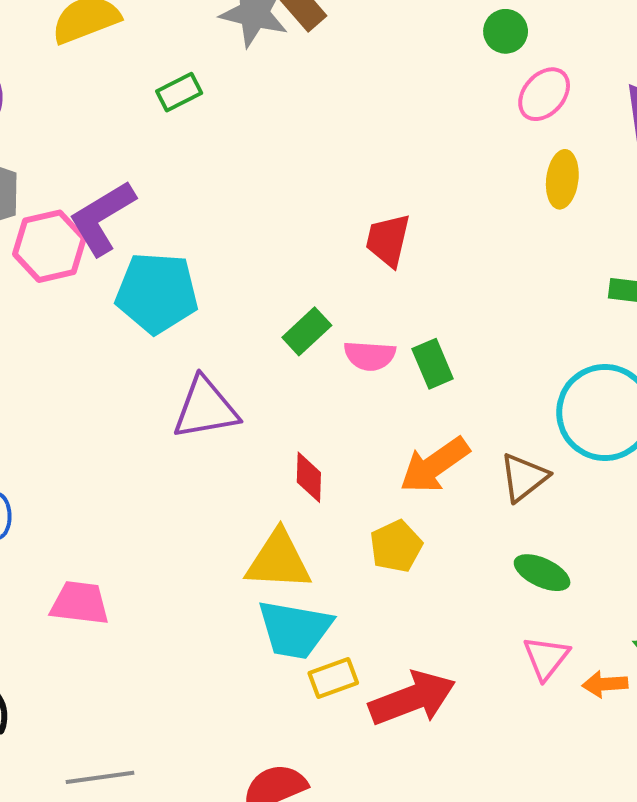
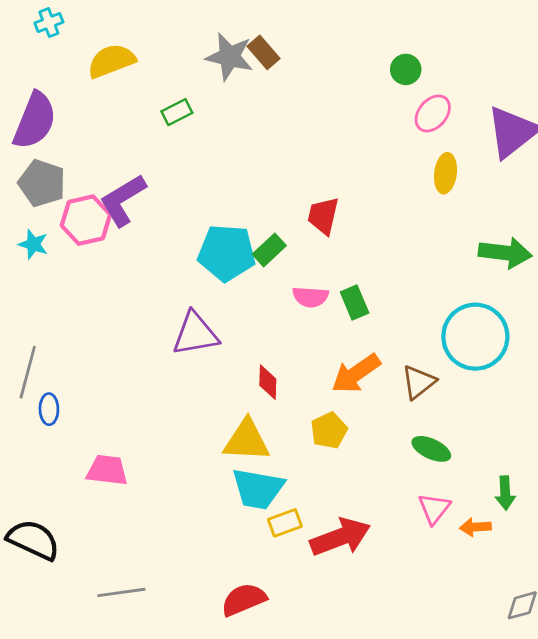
cyan pentagon: (157, 293) -> (227, 253), moved
green rectangle: (307, 331) -> (269, 250), moved

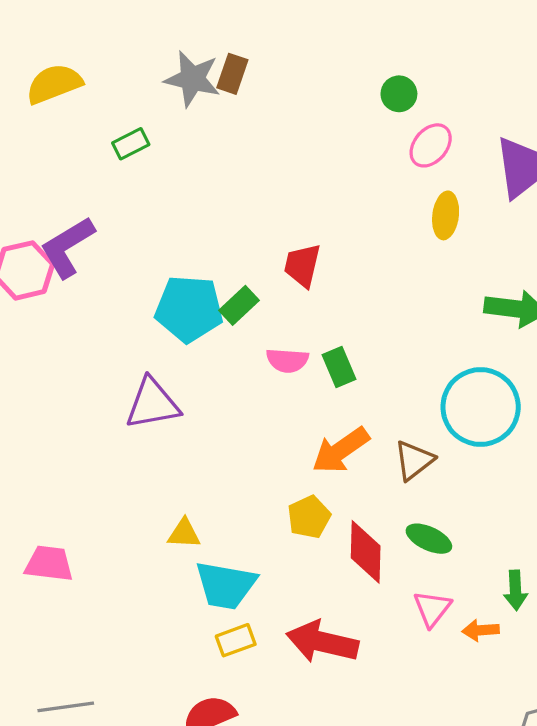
brown rectangle: (264, 52) -> (232, 74), turned 60
red diamond: (268, 382) -> (366, 552), moved, size x1.5
yellow triangle: (247, 440) -> (184, 534), moved, size x0.6
yellow rectangle: (285, 523) -> (236, 640), moved
red arrow: (340, 537) -> (322, 642), turned -146

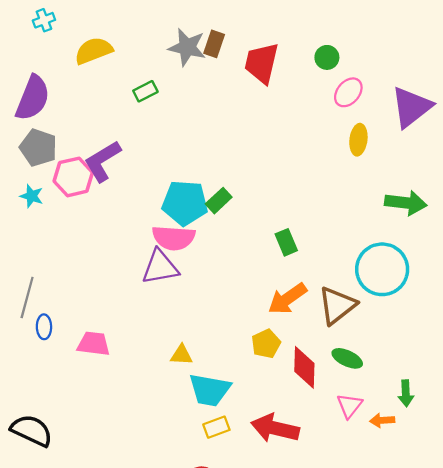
red trapezoid: (302, 265) -> (262, 63), moved, size x1.4
pink semicircle: (287, 360) -> (174, 238), moved, size x1.5
brown triangle: (414, 460) -> (337, 305), size x1.4
pink trapezoid: (49, 564) -> (94, 344), moved

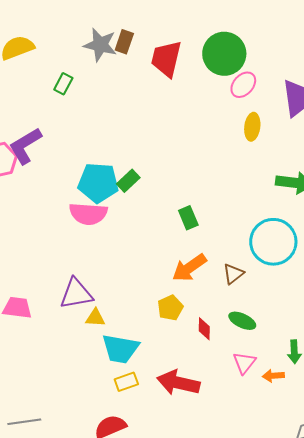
green circle: (327, 57) -> (224, 54), size x2.0
green rectangle: (145, 91) -> (63, 84), turned -35
purple triangle: (160, 267) -> (76, 294), moved
brown triangle: (337, 305) -> (233, 274), size x0.6
red diamond: (304, 367) -> (204, 329), size x0.6

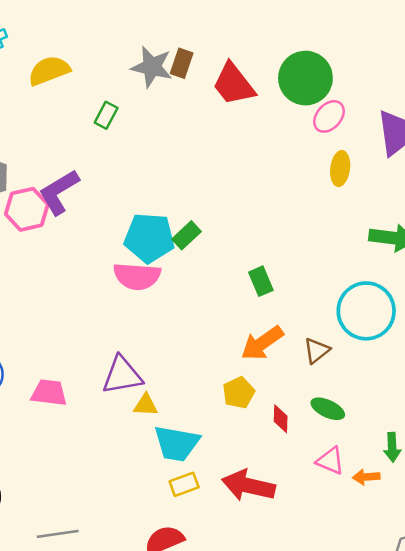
red trapezoid: (166, 59) -> (234, 84), turned -51
pink triangle: (244, 363) -> (330, 461), turned -45

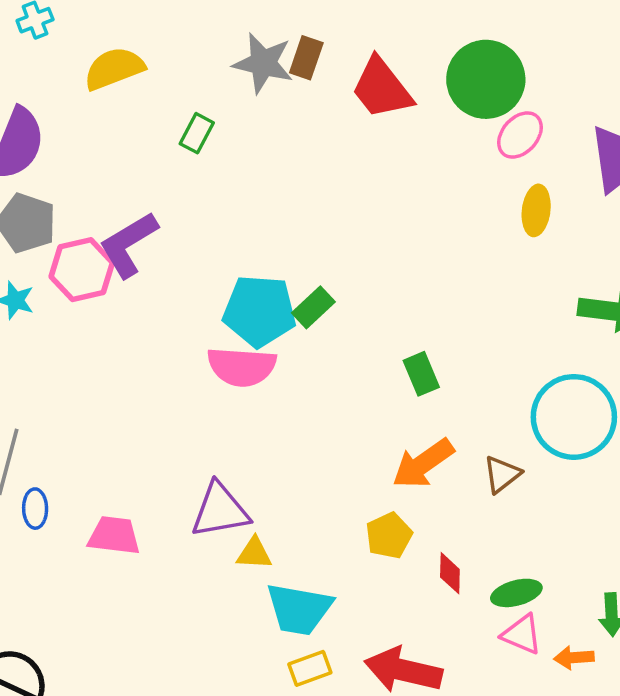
green ellipse: (328, 409) -> (516, 593), moved, turned -40

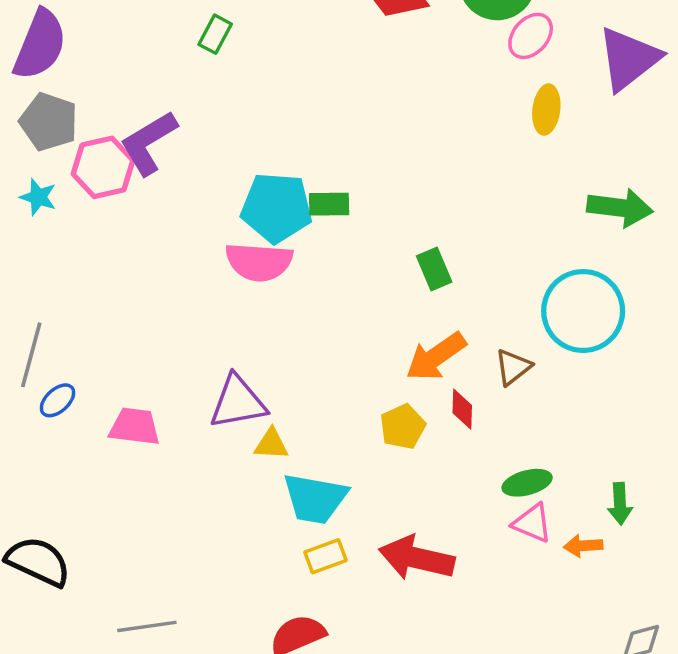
green rectangle: (313, 307) -> (329, 204), turned 42
blue ellipse: (35, 509) -> (57, 400), turned 48
red diamond: (450, 573) -> (462, 409), moved

